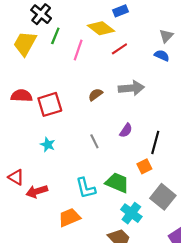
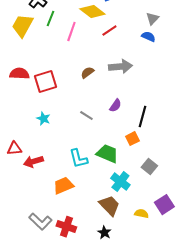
gray line: (94, 141) -> (86, 116), turned -32
red triangle: (16, 177) -> (14, 149), turned -35
gray square: (163, 197) -> (149, 167), size x0.7

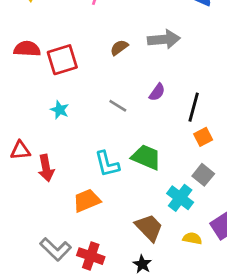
orange square: (132, 139) -> (203, 137), moved
red arrow: (33, 162) -> (46, 168), turned -84
cyan cross: (120, 182) -> (180, 198), moved

